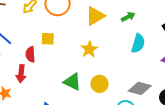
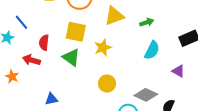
yellow square: (48, 39) -> (76, 32), moved, size x1.5
red arrow: (21, 74) -> (31, 60), turned 90
green triangle: (72, 82) -> (71, 57), moved

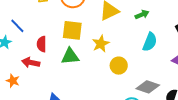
green triangle: (71, 57) -> (70, 56), turned -36
yellow circle: (107, 83) -> (119, 66), moved

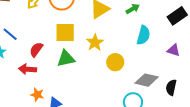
red semicircle: (42, 44) -> (36, 50), turned 42
orange star: (13, 81) -> (37, 95), moved

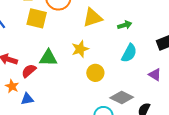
yellow square: (65, 33) -> (37, 18), moved
red semicircle: (36, 50) -> (29, 71), moved

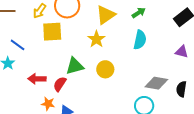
yellow star: (80, 49) -> (96, 39), moved
cyan semicircle: (129, 53) -> (140, 40), moved
yellow circle: (95, 73) -> (105, 69), moved

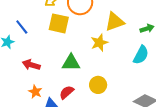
yellow circle: (105, 69) -> (98, 85), moved
red semicircle: (60, 84) -> (67, 92), moved

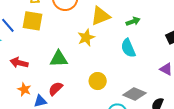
yellow square: (59, 23) -> (33, 21), moved
cyan semicircle: (141, 55) -> (128, 48), turned 132
yellow circle: (98, 85) -> (98, 81), moved

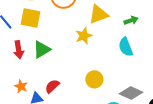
green triangle: (59, 59) -> (42, 50), moved, turned -30
red arrow: (19, 63) -> (19, 50), moved, turned -114

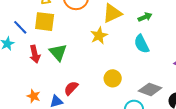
green triangle: (42, 50) -> (58, 52), turned -36
orange star: (21, 86) -> (34, 96), moved

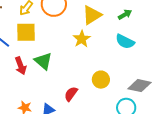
cyan semicircle: (142, 44) -> (125, 42), turned -30
red semicircle: (71, 88) -> (71, 94), moved

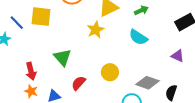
green triangle: (43, 61) -> (62, 57), moved
red arrow: (21, 66) -> (31, 71), moved

